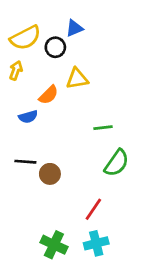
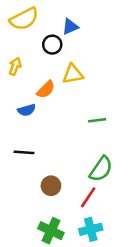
yellow semicircle: (25, 38) -> (24, 19), moved
green semicircle: (117, 163) -> (101, 169), moved
brown circle: (50, 174) -> (51, 186), moved

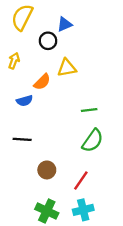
yellow semicircle: (24, 19) -> (22, 17), turned 144
green semicircle: (101, 169) -> (93, 141), moved

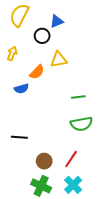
black line: (22, 139) -> (19, 137), moved
green semicircle: (93, 141) -> (81, 124), turned 45
brown circle: (47, 170) -> (44, 161), moved
cyan cross: (83, 210) -> (73, 185), turned -30

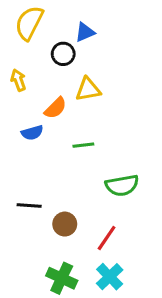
yellow arrow: (12, 53) -> (18, 80), turned -40
green line: (78, 97) -> (83, 145), moved
brown circle: (44, 161) -> (65, 224), moved

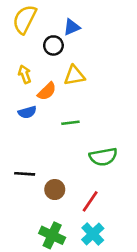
yellow arrow: (18, 80) -> (25, 74), moved

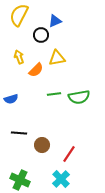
blue semicircle: (27, 112) -> (11, 99), moved
green semicircle: (103, 157) -> (79, 97), moved
cyan cross: (93, 234) -> (61, 179), moved
green cross: (52, 235) -> (20, 180), moved

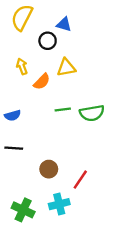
blue triangle: (55, 21) -> (64, 24), turned 40
black line: (19, 133) -> (14, 148), moved
cyan cross: (61, 179) -> (59, 204), moved, turned 30

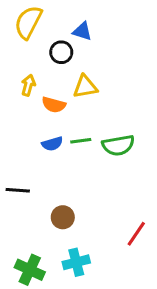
yellow arrow: (22, 66) -> (28, 85), turned 35
orange semicircle: (42, 82) -> (54, 105), turned 60
blue semicircle: (13, 115) -> (52, 144), moved
red line: (80, 180) -> (136, 234), moved

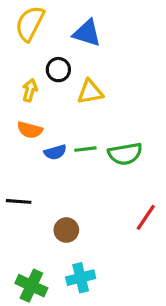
blue triangle: (82, 31) -> (87, 33), size x1.4
black circle: (61, 52) -> (58, 70), moved
orange semicircle: (54, 105) -> (30, 130), moved
red line: (136, 234) -> (146, 217), moved

